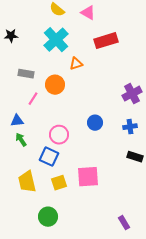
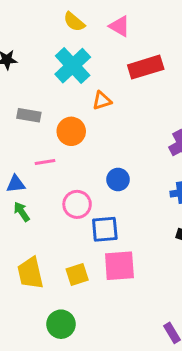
pink line: (33, 99) -> (45, 162), moved, turned 48
blue circle: (95, 123) -> (118, 180), moved
blue square: (49, 157) -> (105, 229), moved, turned -30

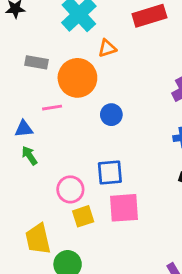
orange circle: (71, 131) -> (77, 78), size x1.4
blue circle: (118, 180) -> (111, 115), moved
pink circle: (77, 204) -> (70, 189), moved
yellow trapezoid: (30, 273) -> (38, 239), moved

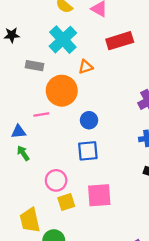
gray rectangle: (37, 62) -> (34, 66), moved
blue square: (110, 173) -> (88, 151), moved

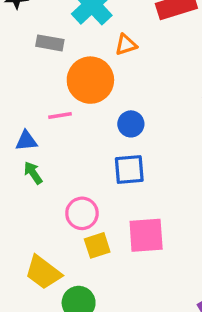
yellow trapezoid: (30, 220) -> (43, 272), turned -40

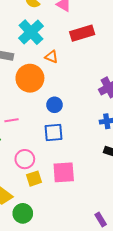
orange triangle: (126, 45) -> (51, 57), turned 40
pink line: (60, 116) -> (11, 120), moved

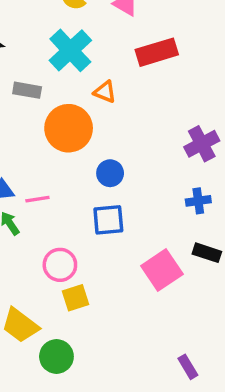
pink square: (64, 172) -> (162, 270), moved, turned -30

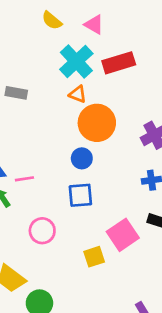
cyan cross: (70, 50) -> (76, 61), moved
orange circle: (69, 128) -> (97, 123), moved
yellow square: (75, 298) -> (94, 257), moved

